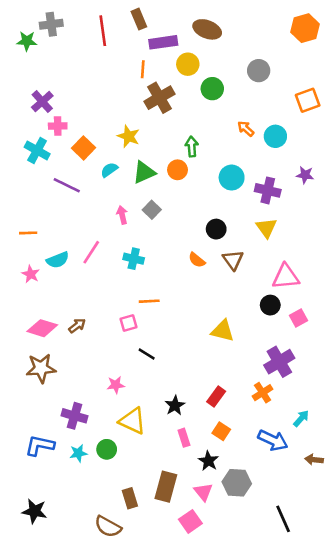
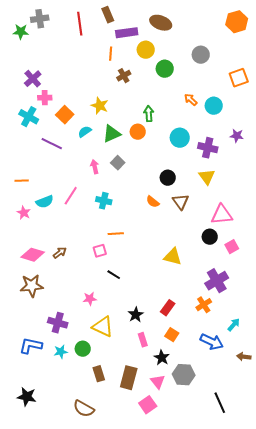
brown cross: (159, 98) -> (124, 76), size x0.6
brown rectangle: (130, 498) -> (99, 374), moved

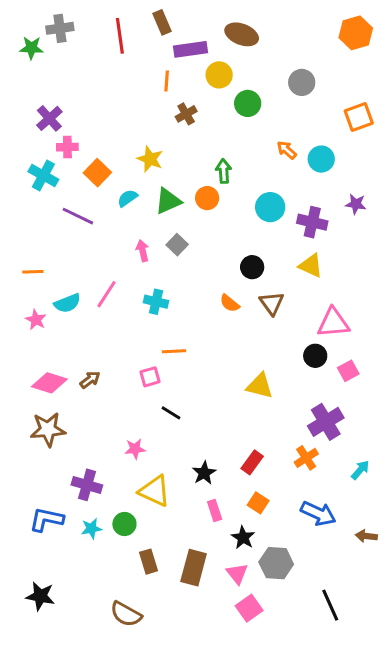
yellow triangle: (207, 177) -> (311, 266), turned -30
cyan arrow: (234, 325) -> (360, 470), moved
pink square: (148, 405) -> (249, 608), moved

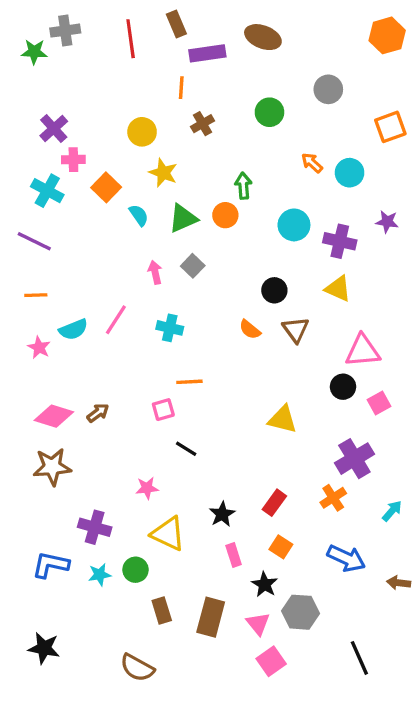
yellow circle: (219, 75) -> (142, 132), moved
cyan semicircle: (127, 198) -> (139, 215), turned 90
purple line: (78, 216) -> (34, 241), moved

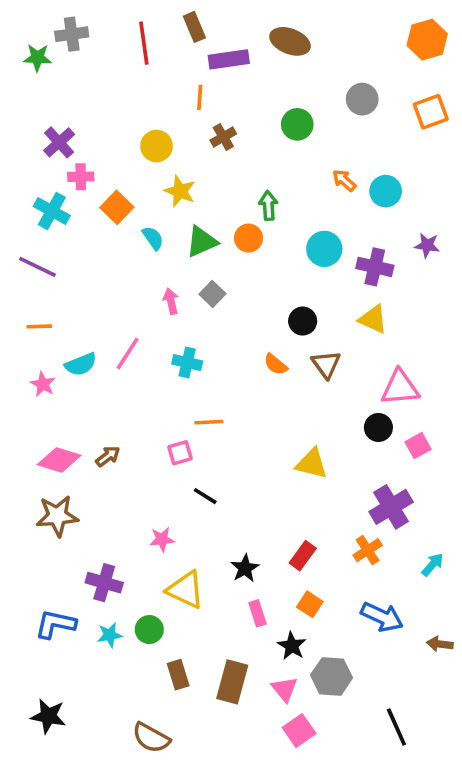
orange square: (390, 127) -> (431, 112), moved

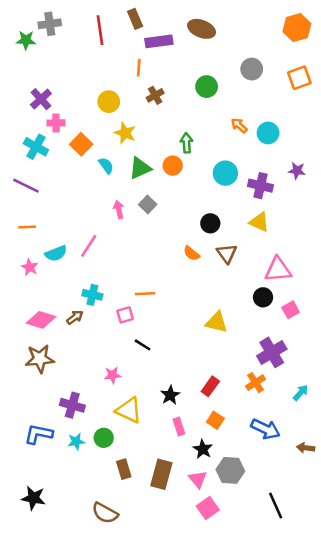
cyan cross: (187, 363) -> (92, 295), moved

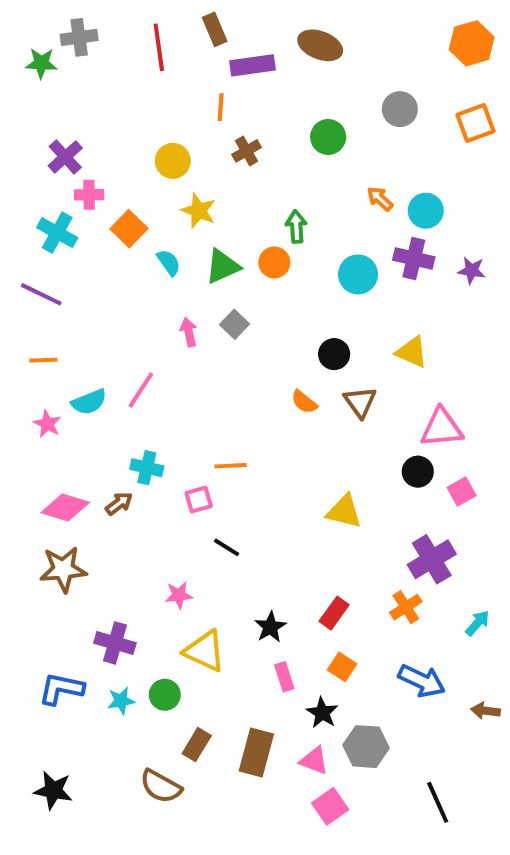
purple cross: (260, 186) -> (414, 258), moved
brown rectangle: (124, 469) -> (197, 745), turned 48
pink triangle: (198, 479) -> (314, 760), turned -30
brown semicircle: (105, 513) -> (161, 786), moved

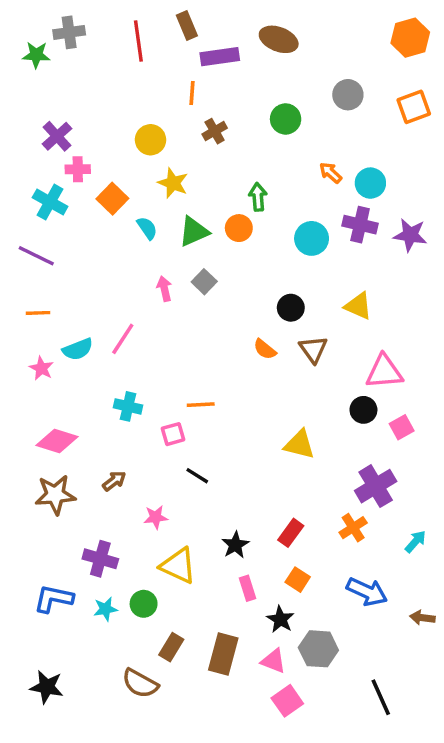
purple star: (472, 270) -> (410, 235), size x1.4
brown arrow: (119, 504) -> (114, 481), moved

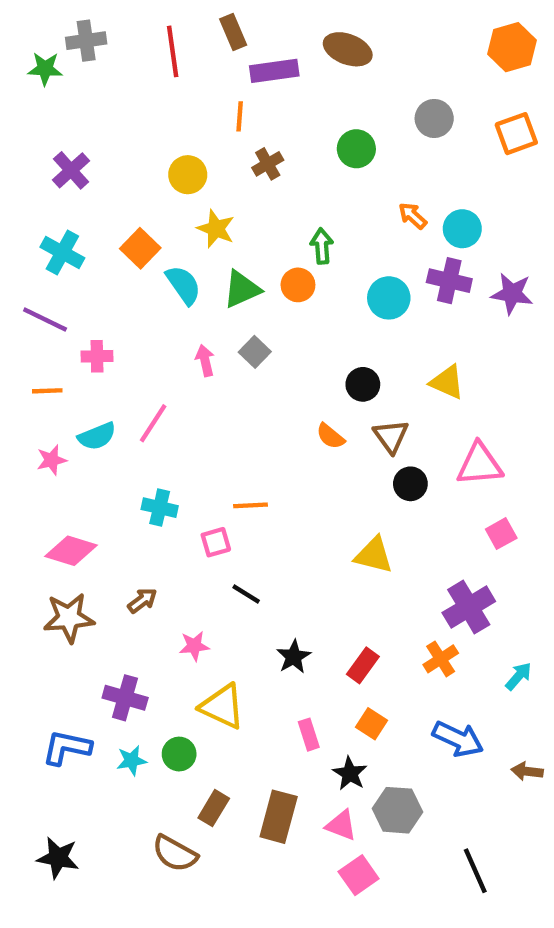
pink cross: (78, 169) -> (97, 356), moved
cyan semicircle: (147, 228) -> (183, 285), size x1.4
pink star: (41, 368) -> (52, 460), turned 30
black circle: (363, 410) -> (410, 484), moved
black star: (235, 545) -> (294, 657), moved

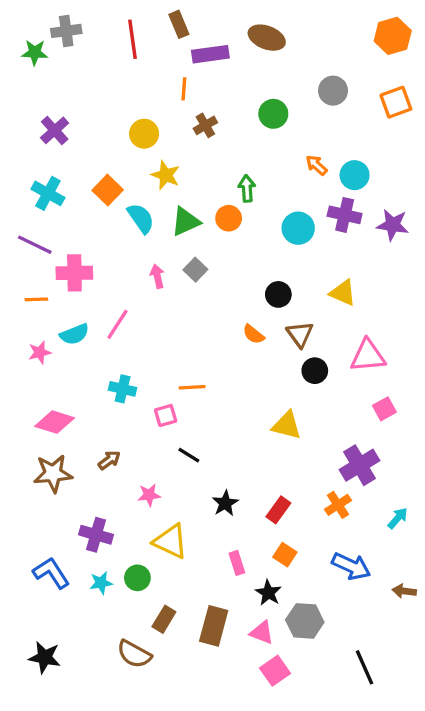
pink cross: (97, 356) -> (74, 273), size x1.5
blue L-shape: (67, 748) -> (51, 573), turned 45

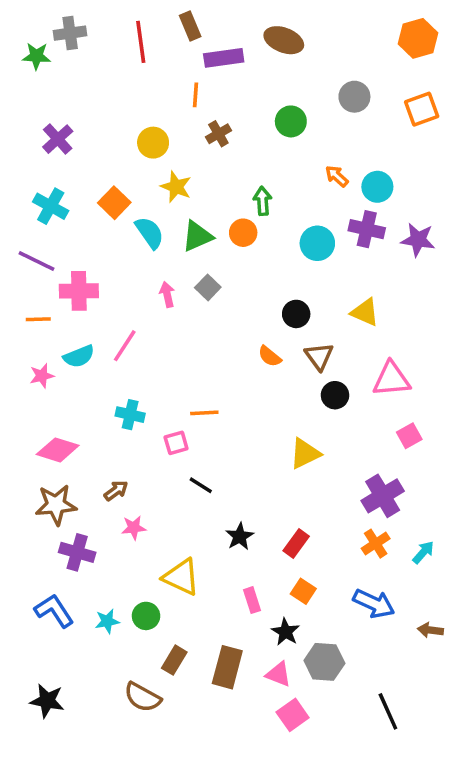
yellow triangle: (287, 425) -> (305, 453), turned -40
pink star: (149, 495) -> (134, 528), moved
orange cross: (338, 505) -> (376, 544), moved
purple cross: (96, 535) -> (77, 552), moved

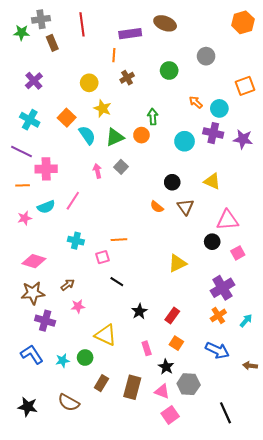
brown rectangle: (190, 26) -> (52, 43), moved
orange square: (422, 109) -> (245, 86), moved
black circle: (335, 395) -> (212, 242), moved
brown semicircle: (142, 697) -> (69, 403), moved

